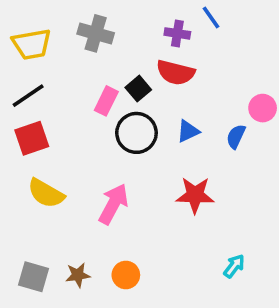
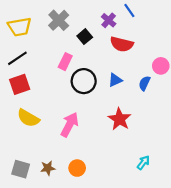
gray cross: (96, 33) -> (59, 20), turned 30
purple cross: (177, 33) -> (109, 20), turned 32
red semicircle: (176, 73) -> (122, 44), moved
black square: (138, 89) -> (85, 37), moved
red star: (195, 195) -> (120, 119), turned 30

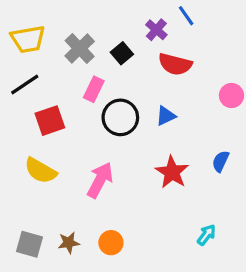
gray cross: (59, 20) -> (80, 49), moved
blue semicircle: (144, 83) -> (221, 161), moved
red square: (20, 84) -> (50, 121), moved

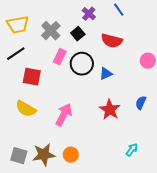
purple cross: (156, 30) -> (89, 14), moved
black circle: (120, 117) -> (82, 64), moved
red square: (50, 121) -> (32, 77), turned 30
brown star: (69, 243) -> (44, 155), size x1.6

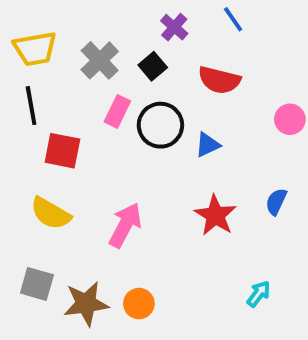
black line: (16, 54) -> (31, 106), turned -66
gray square: (19, 156) -> (37, 284), moved

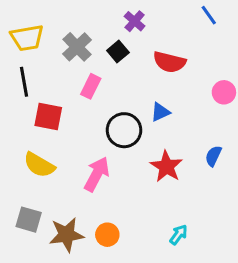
blue line: (233, 19) -> (209, 15), moved
black circle: (160, 125) -> (124, 130), moved
cyan arrow: (259, 294) -> (179, 235), moved

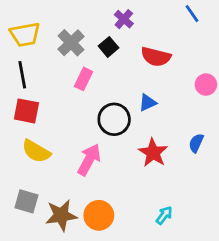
red square: (48, 117) -> (26, 111), moved
orange circle: (107, 235) -> (99, 215), size x1.4

